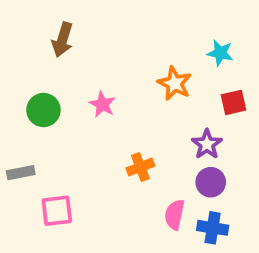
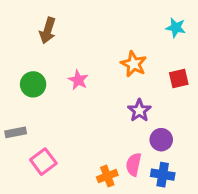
cyan star: (220, 53) -> (176, 28), moved
purple star: (207, 144) -> (139, 111), moved
orange cross: (140, 167) -> (107, 176), moved
pink square: (57, 211) -> (43, 162), turned -30

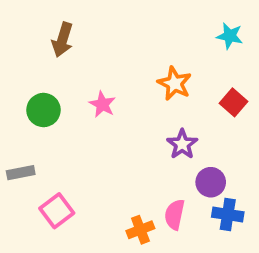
red square: (179, 79) -> (233, 102), turned -36
blue cross: (163, 175) -> (228, 214), moved

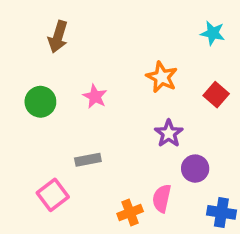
gray rectangle: (21, 173) -> (88, 160), moved
blue cross: (228, 214) -> (221, 212), moved

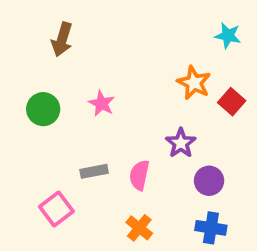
orange star: (162, 77) -> (194, 83), moved
pink semicircle: (162, 198) -> (139, 175), moved
orange cross: (130, 212) -> (139, 228), turned -30
blue cross: (221, 212) -> (211, 228), moved

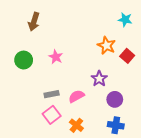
pink semicircle: (139, 175) -> (76, 96), turned 49
pink square: (56, 209) -> (52, 115), moved

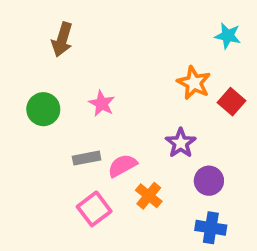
gray rectangle: (52, 94) -> (87, 158), moved
pink semicircle: (76, 96) -> (122, 166), moved
orange cross: (76, 125) -> (149, 196), moved

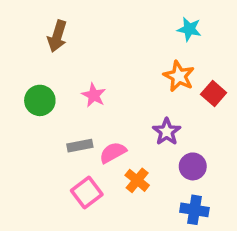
cyan star: (228, 36) -> (189, 29), moved

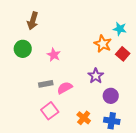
cyan star: (189, 29) -> (120, 29), moved
green circle: (40, 100) -> (23, 49), moved
orange cross: (137, 180) -> (84, 118), moved

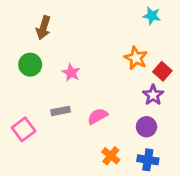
cyan star: (120, 29) -> (152, 16), moved
purple star: (96, 76) -> (153, 95), moved
pink semicircle: (65, 88) -> (98, 116), moved
pink square: (50, 111) -> (24, 129), moved

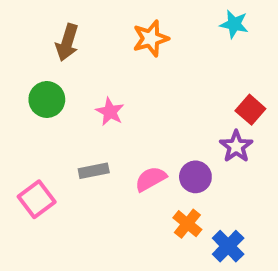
orange star: (136, 58) -> (151, 38), moved, turned 30
purple circle: (146, 127) -> (195, 177), moved
orange cross: (111, 156) -> (187, 224), moved
blue cross: (148, 160) -> (228, 246), turned 36

